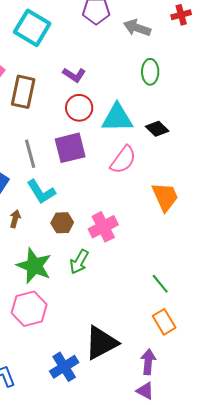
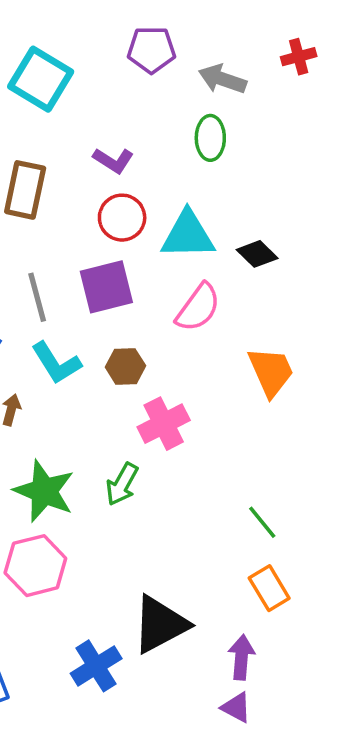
green ellipse: (150, 72) -> (210, 138), moved
brown hexagon: (62, 223) -> (125, 366), moved

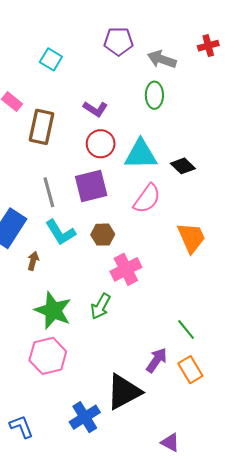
cyan square: (41, 79) -> (51, 59), size x0.6
purple arrow: (241, 657) -> (157, 360), moved, turned 30

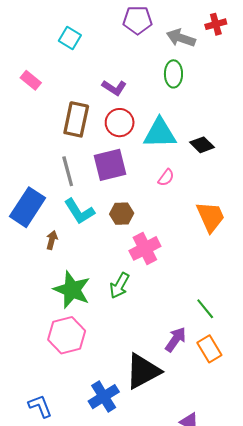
red cross: (208, 46) -> (216, 24), moved
brown rectangle: (41, 127) -> (76, 119), moved
pink semicircle: (147, 199) -> (166, 178), size x0.6

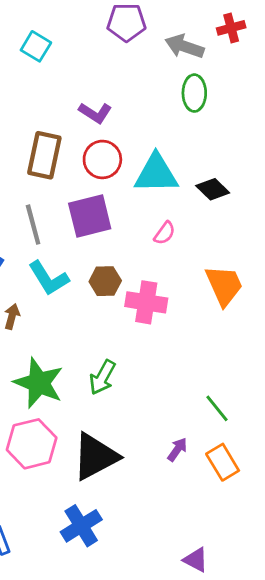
green ellipse: (173, 74) -> (194, 93), moved
pink cross: (145, 248) -> (146, 302), moved, turned 36
purple arrow: (176, 339) -> (177, 449), size x0.7
black triangle: (143, 371) -> (95, 457), moved

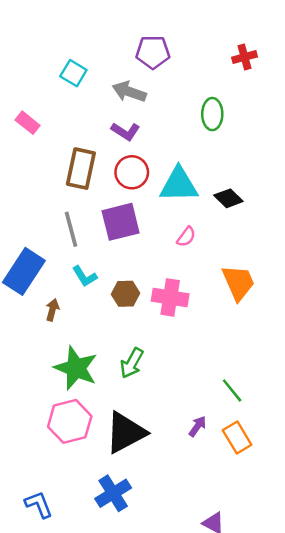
gray arrow: (184, 46) -> (129, 92), moved
cyan L-shape: (49, 278) -> (85, 276), size x0.7
brown hexagon: (105, 281) -> (126, 294), moved

